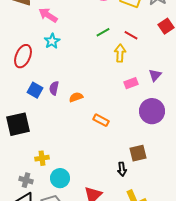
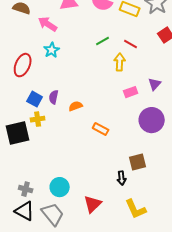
yellow cross: (42, 158) -> (38, 119), moved

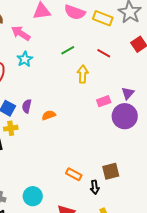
green line: (103, 41) -> (68, 50), moved
yellow arrow: (120, 62) -> (83, 74), moved
purple circle: (152, 120) -> (125, 116), moved
orange rectangle: (101, 129) -> (74, 174), moved

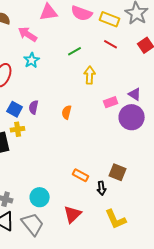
red line: (104, 53) -> (111, 44), moved
purple triangle: (128, 93) -> (135, 94), turned -40
orange semicircle: (49, 115) -> (67, 112), moved, turned -56
brown square: (111, 171) -> (118, 172), turned 36

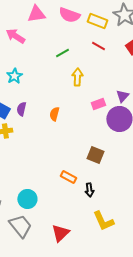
cyan star: (32, 60) -> (14, 76), moved
purple triangle: (135, 94) -> (122, 96), turned 40
brown square: (118, 172) -> (95, 155), moved
red triangle: (73, 214) -> (60, 233), moved

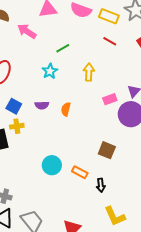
green line: (62, 53) -> (63, 48), moved
cyan star: (14, 76) -> (50, 71), moved
purple semicircle: (21, 109) -> (42, 105), moved, turned -104
cyan circle: (27, 199) -> (52, 165), moved

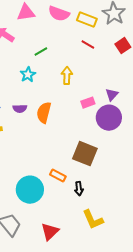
orange semicircle: (66, 109) -> (44, 113), size x1.5
brown square: (107, 150) -> (85, 154), size x1.4
cyan circle: (52, 165) -> (30, 190), moved, size x1.4

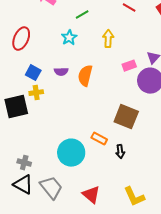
yellow L-shape: (93, 220) -> (134, 197), moved
red triangle: (50, 232) -> (91, 195), turned -36

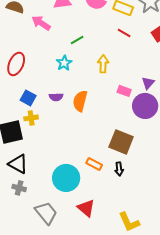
pink rectangle: (129, 66) -> (124, 91), turned 40
black arrow: (120, 152) -> (119, 169), moved
black triangle: (23, 185) -> (18, 164), moved
red triangle: (91, 195) -> (86, 208), moved

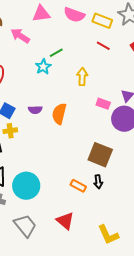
cyan star: (64, 63) -> (43, 67), moved
orange rectangle: (94, 164) -> (78, 186), moved
cyan circle: (66, 178) -> (26, 186), moved

